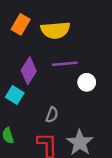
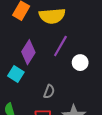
purple line: (65, 64) -> (60, 46), turned -55

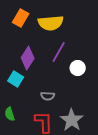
gray semicircle: (49, 92) -> (48, 96), turned 72

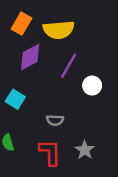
purple diamond: (28, 58) -> (30, 57), moved, turned 30
gray star: (72, 120) -> (85, 150), size x0.7

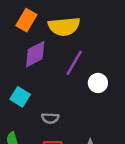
gray semicircle: (55, 120) -> (50, 118), moved

